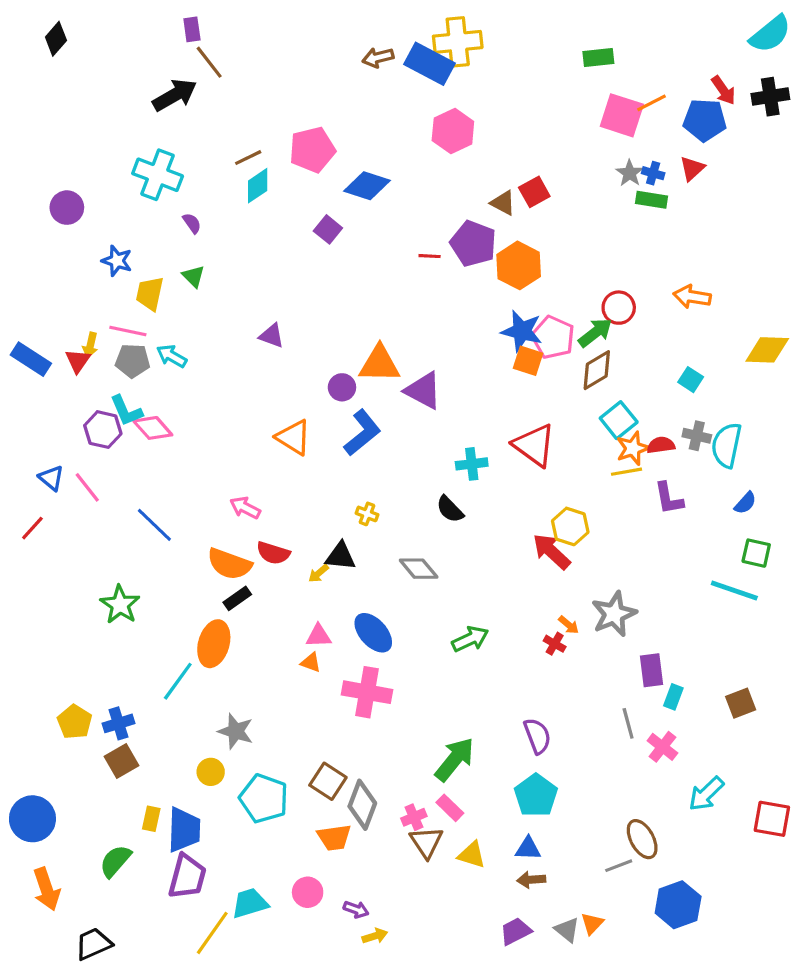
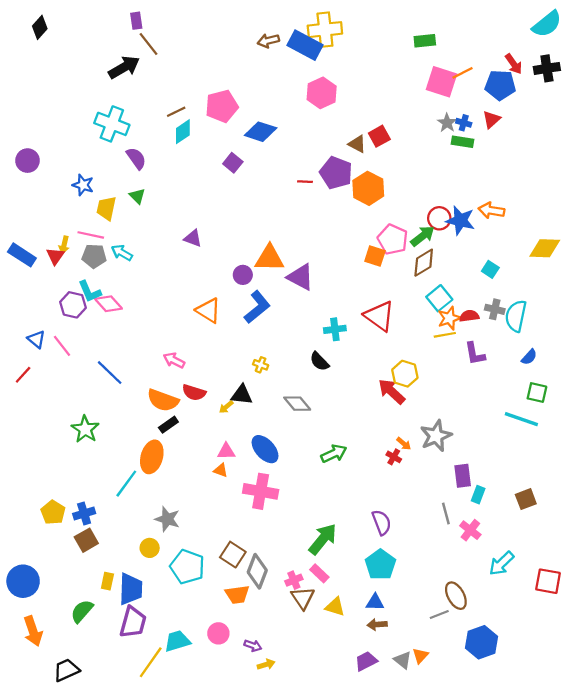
purple circle: (67, 208) -> (27, 161), moved
purple semicircle: (192, 223) -> (136, 158), size x1.5
blue star: (522, 331) -> (460, 220), moved

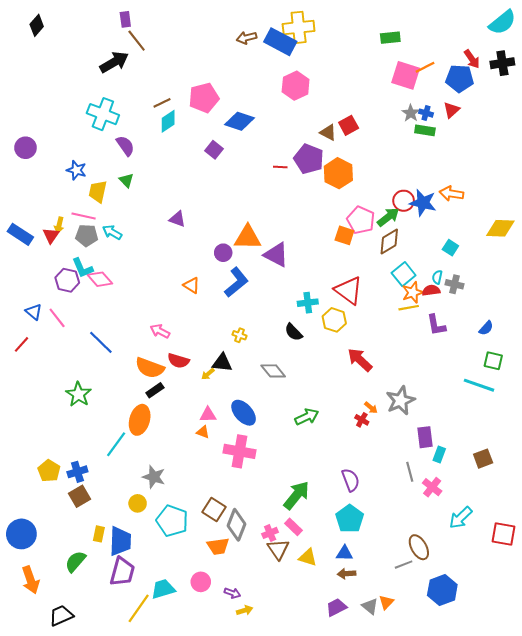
orange triangle: (208, 310) -> (192, 285), size x0.7
cyan semicircle: (516, 316) -> (437, 277), moved, size x0.5
yellow hexagon: (405, 374) -> (334, 320), moved

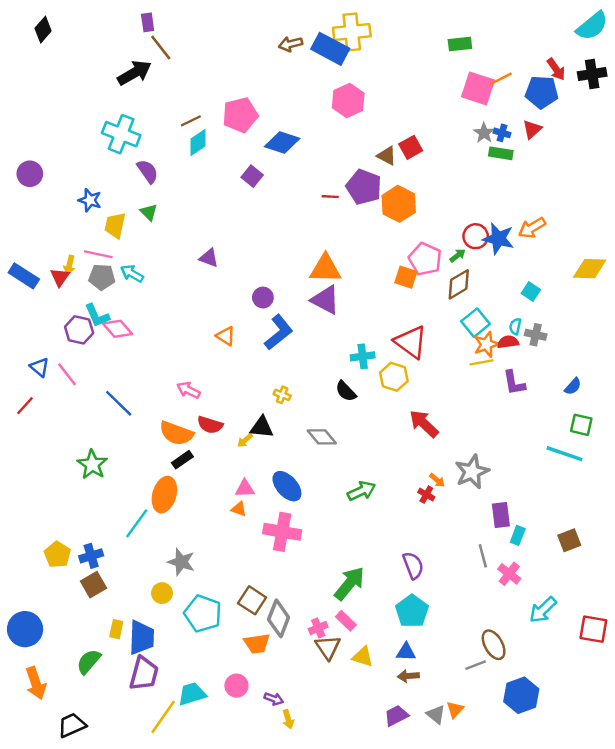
orange arrow: (451, 194) -> (532, 228), turned -40
green arrow: (388, 217) -> (458, 255), size x0.6
orange triangle: (248, 237) -> (325, 269), moved
yellow arrow: (245, 610) -> (288, 719), turned 91

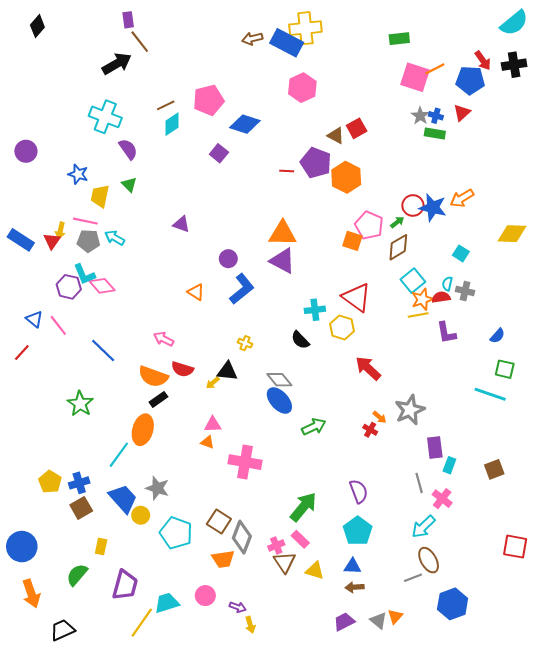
blue ellipse: (287, 486) -> (279, 401), moved
cyan arrow: (543, 610) -> (423, 527), moved
blue trapezoid: (142, 638) -> (123, 499), moved, turned -44

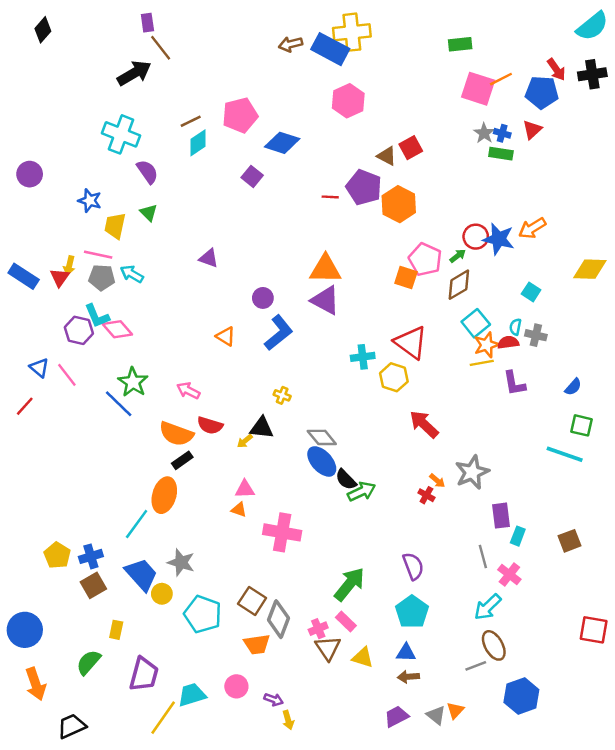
black semicircle: (300, 340) -> (346, 480), moved
green star: (80, 404) -> (133, 382), moved

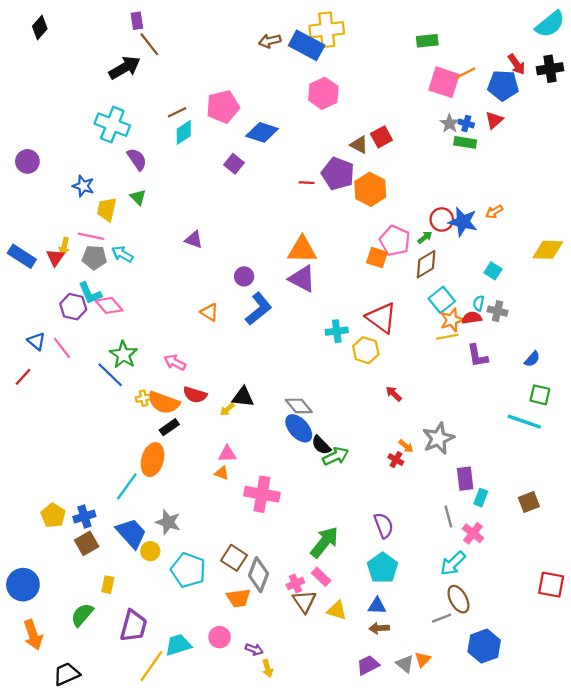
orange arrow: (532, 228) -> (494, 212), size x0.7
yellow cross: (282, 395) -> (144, 398), moved, turned -32
red arrow: (424, 424) -> (394, 394), size x0.6

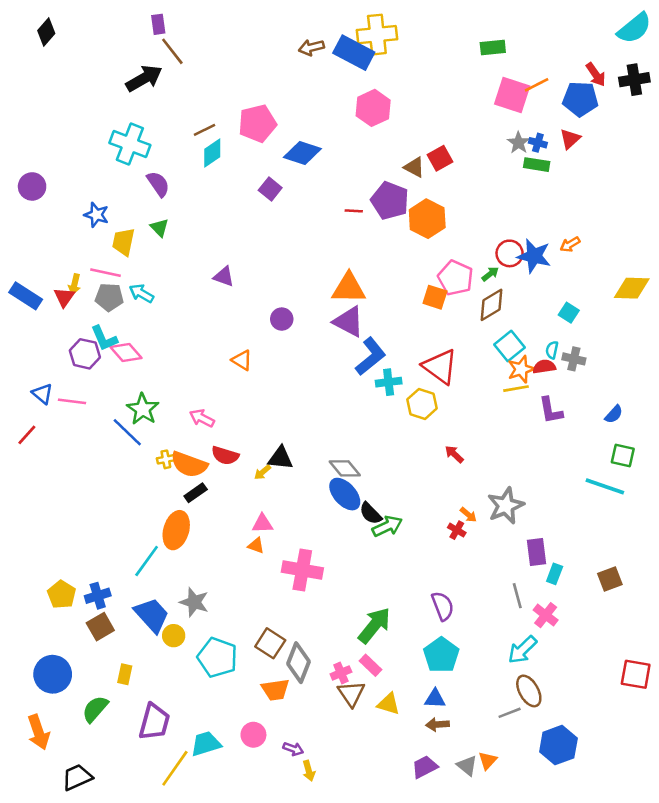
blue L-shape: (259, 309) -> (371, 356), moved
pink line: (62, 348) -> (72, 401), turned -45
blue circle: (23, 585) -> (53, 674), moved

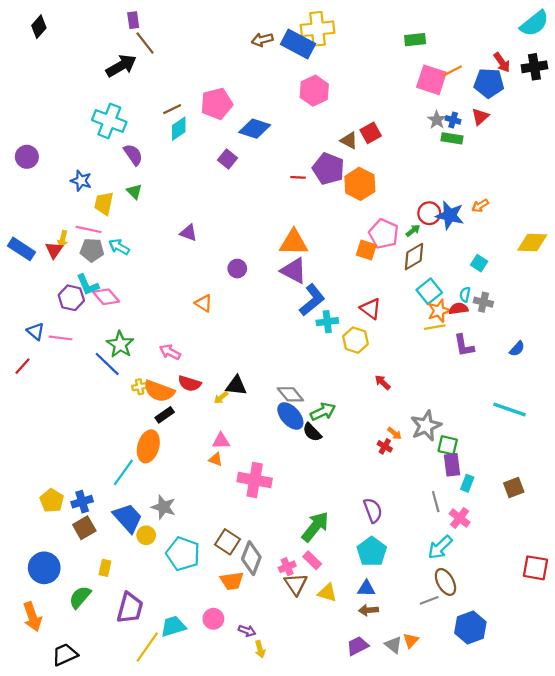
red triangle: (440, 367) -> (371, 309), size x0.7
green square: (623, 455) -> (448, 445), moved
green arrow: (387, 526) -> (323, 412), moved

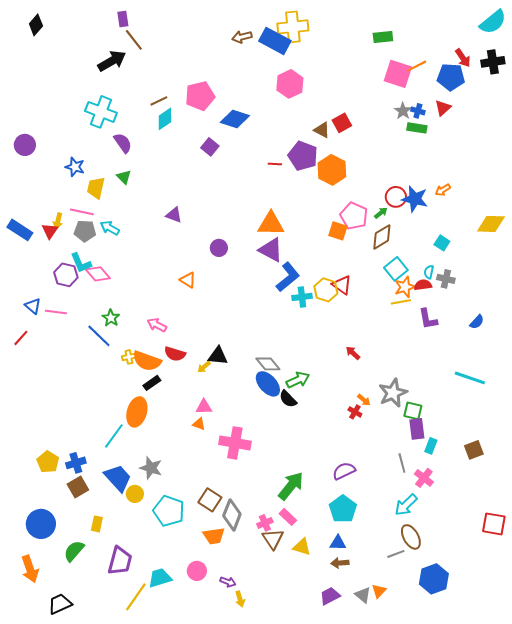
yellow hexagon: (355, 340) -> (326, 290), moved
green star: (120, 344) -> (111, 318), size x0.7
purple semicircle: (373, 510) -> (344, 471), turned -95

